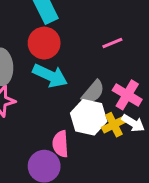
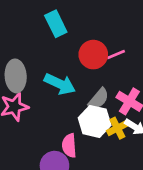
red circle: (44, 43) -> (93, 55), moved

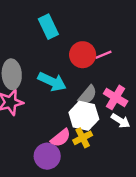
yellow cross: (117, 128) -> (83, 138), moved
pink semicircle: (69, 146) -> (61, 138), turned -125

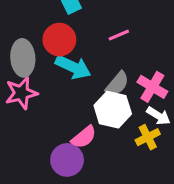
red circle: (83, 55) -> (59, 40), moved
pink line: (103, 55) -> (119, 35), moved
yellow cross: (83, 138) -> (148, 137), moved

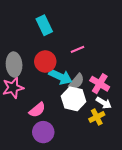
red circle: (59, 40) -> (45, 62), moved
cyan arrow: (73, 67) -> (60, 77), moved
pink semicircle: (84, 137) -> (37, 110), moved

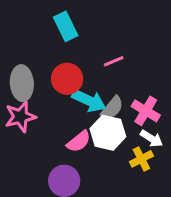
pink semicircle: (37, 110) -> (79, 141), moved

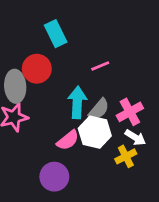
red circle: (67, 79) -> (37, 69), moved
cyan arrow: (89, 101) -> (77, 102), turned -112
pink cross: (146, 111) -> (130, 112), turned 30

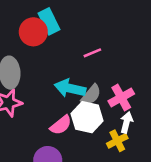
red circle: (37, 69) -> (33, 32), moved
cyan arrow: (77, 102) -> (70, 88), turned -80
white arrow: (135, 138) -> (126, 122), turned -108

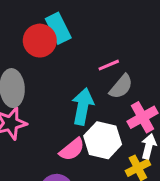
cyan arrow: (70, 88) -> (83, 106), turned 88
gray semicircle: (91, 95) -> (121, 87), moved

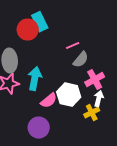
cyan arrow: (83, 106) -> (35, 79), moved

